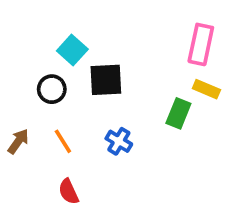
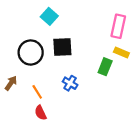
cyan square: (72, 50) -> (49, 16), moved
black circle: (52, 89) -> (31, 53), size x1.5
orange line: (63, 141) -> (37, 92), moved

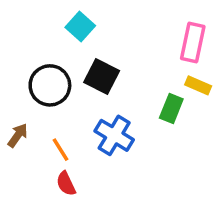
black square: (62, 47) -> (102, 76), turned 30
blue cross: (70, 83) -> (114, 135), size x1.5

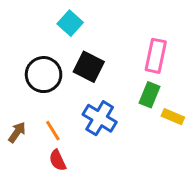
pink rectangle: (193, 43) -> (156, 56), moved
yellow rectangle: (198, 85) -> (173, 117), moved
brown arrow: (18, 135) -> (17, 132), moved

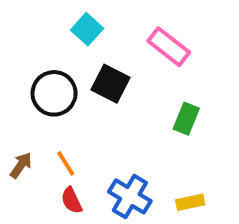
pink rectangle: (156, 56) -> (169, 47), moved, turned -64
yellow rectangle: (173, 117) -> (190, 202), moved, turned -35
blue cross: (100, 118) -> (130, 196), moved

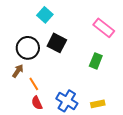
pink rectangle: (169, 47) -> (104, 28), moved
brown arrow: (21, 165) -> (18, 71), moved

